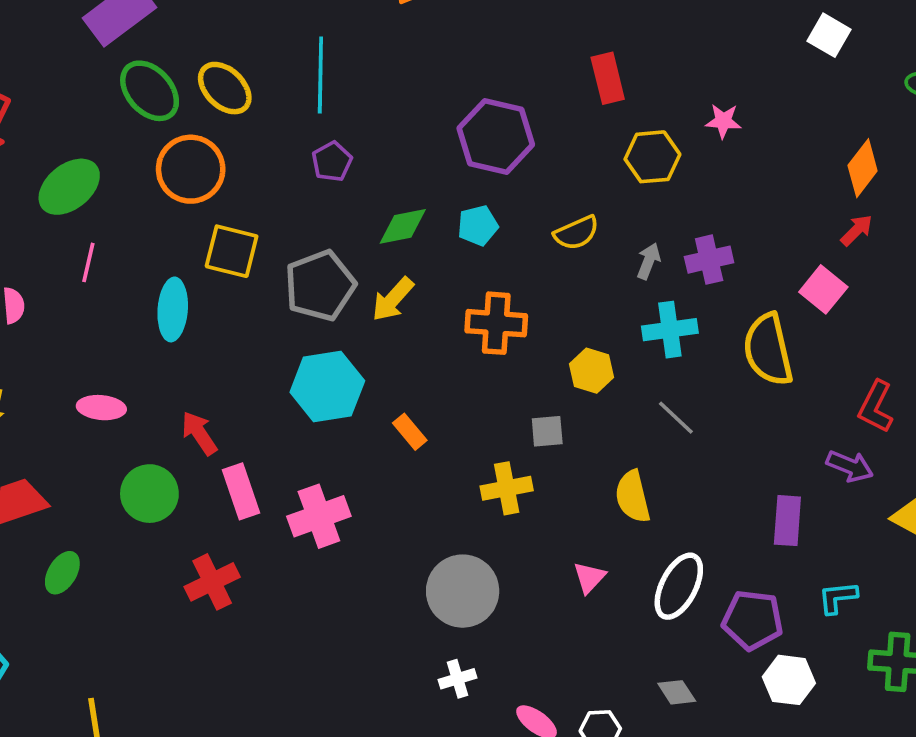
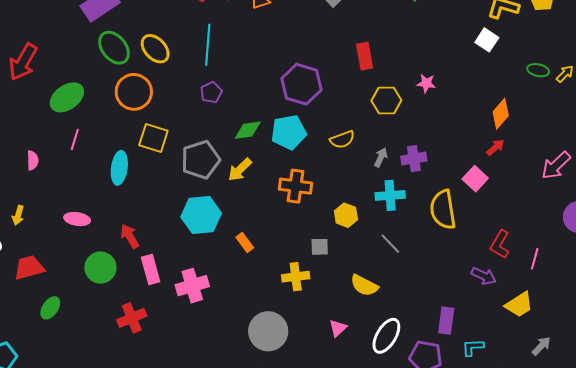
cyan pentagon: (478, 225) -> (289, 132), size x1.6
yellow semicircle: (633, 497) -> (364, 285), turned -52
purple rectangle: (787, 521) -> (446, 321), moved

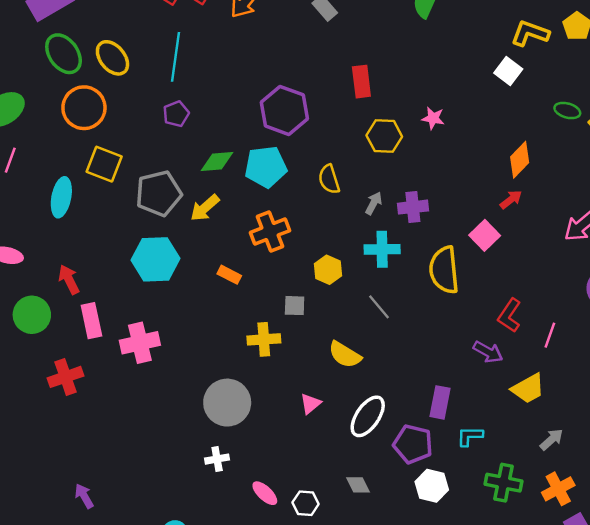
yellow semicircle: (342, 139) -> (329, 179), turned 90
orange cross: (295, 186) -> (270, 232), turned -32
orange rectangle: (245, 242) -> (229, 275), moved, turned -30

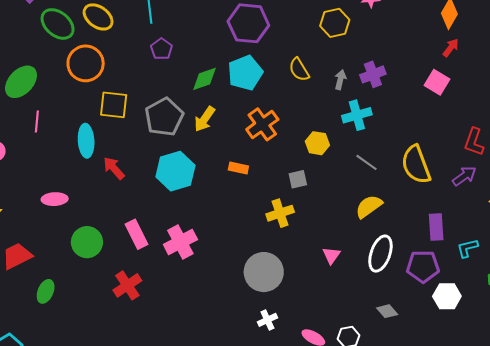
yellow semicircle: (444, 270) -> (416, 165), moved
red arrow: (69, 280) -> (114, 168), moved
purple arrow: (488, 352) -> (464, 176), turned -50
yellow semicircle: (345, 355) -> (369, 206), moved, turned 128

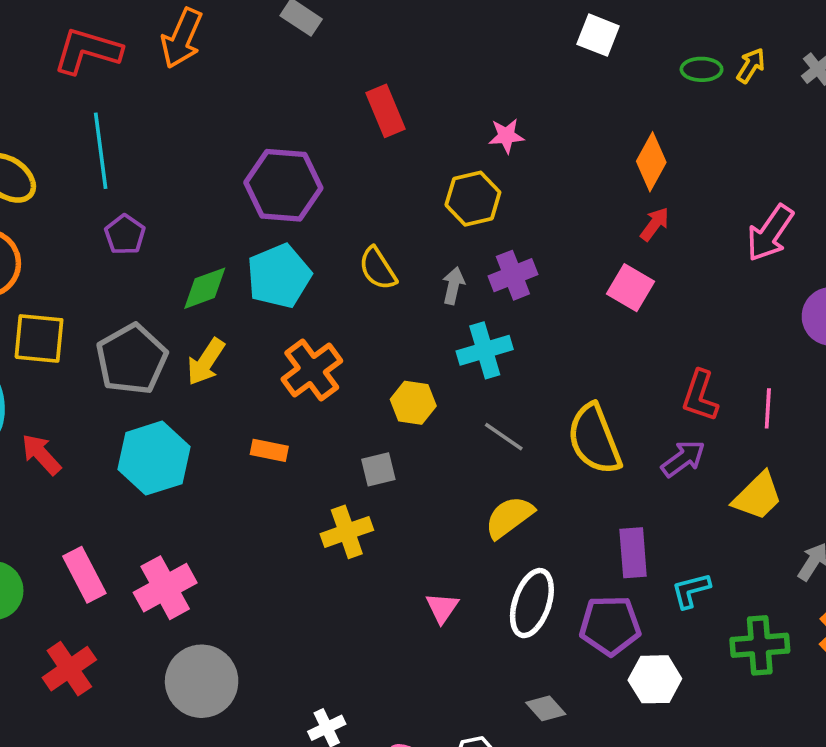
yellow hexagon: (335, 23) -> (473, 199), moved
gray circle: (264, 272) -> (202, 681), moved

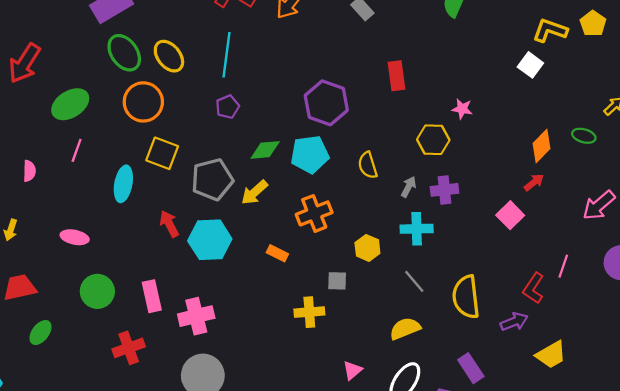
green ellipse: (702, 69) -> (584, 136), moved
pink line: (768, 408) -> (563, 266), moved
red arrow: (41, 454) -> (169, 224), moved
purple rectangle: (633, 553) -> (471, 368), turned -44

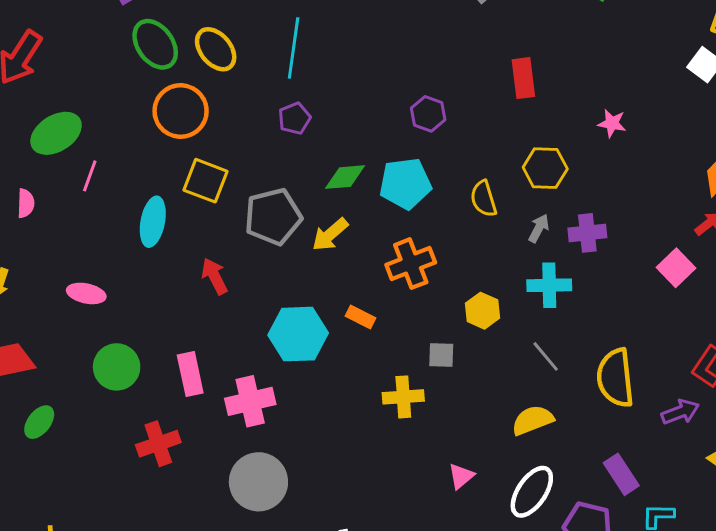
purple hexagon: (326, 103) -> (428, 114), size x0.6
green ellipse: (70, 104) -> (56, 133), moved
yellow hexagon: (433, 140) -> (545, 168), moved
cyan hexagon: (210, 240) -> (298, 334), moved

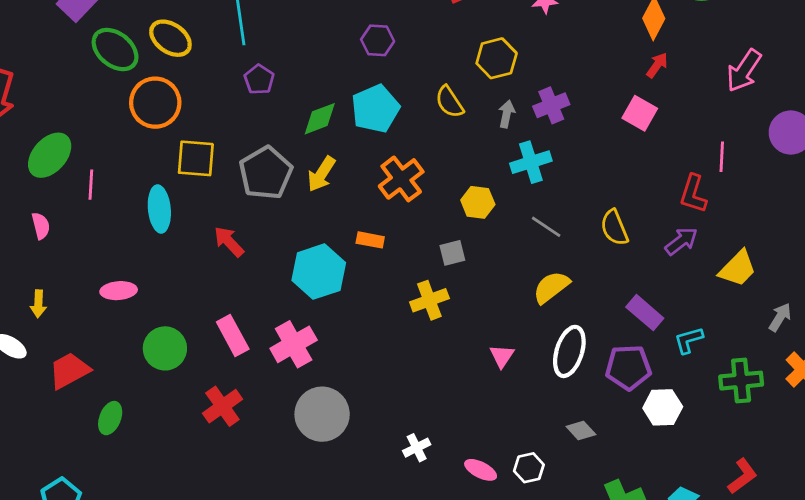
yellow semicircle: (615, 378) -> (614, 228), size x0.7

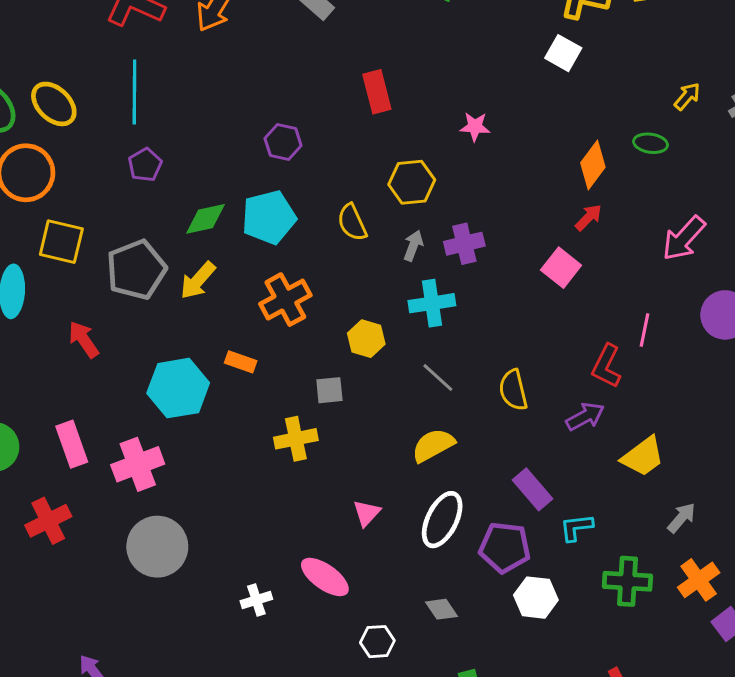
pink ellipse: (481, 470) -> (325, 577), moved, size x1.4

